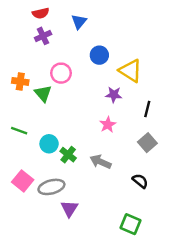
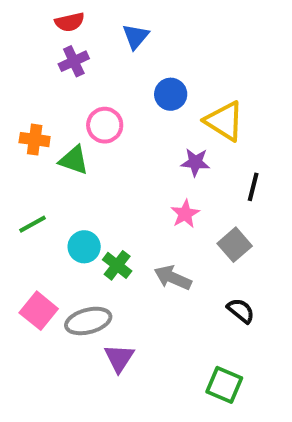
green triangle: (43, 93) -> (74, 160), turned -30
green line: (19, 131) -> (33, 224), turned -49
gray square: (147, 143) -> (235, 245), moved

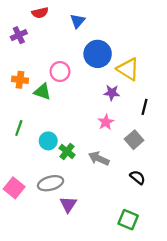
purple cross: (74, 61) -> (19, 35), moved
blue circle: (171, 94) -> (98, 54), size x1.5
green line: (33, 224) -> (19, 128), turned -42
pink square: (39, 311) -> (14, 188), moved

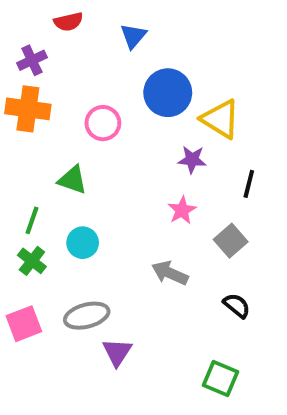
orange cross: (20, 80) -> (28, 109), moved, size x1.5
green triangle: (42, 92) -> (73, 180), moved
green cross: (67, 151) -> (32, 261), moved
pink square: (14, 188) -> (24, 324), turned 30

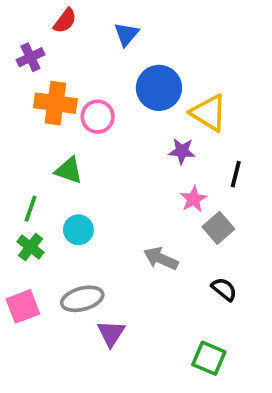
red semicircle: (68, 22) -> (65, 21), turned -40
orange cross: (28, 109) -> (55, 103), moved
pink star: (182, 210) -> (193, 199), moved

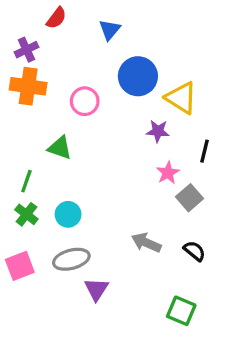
orange cross: (55, 103) -> (28, 86), moved
cyan circle: (78, 230) -> (68, 214), moved
gray arrow: (161, 259) -> (146, 243), moved

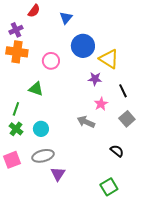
black line: (204, 151) -> (123, 91), turned -40
gray square: (189, 198) -> (127, 119), moved
gray arrow: (146, 243) -> (86, 122), moved
green square: (181, 311) -> (109, 187), turned 36

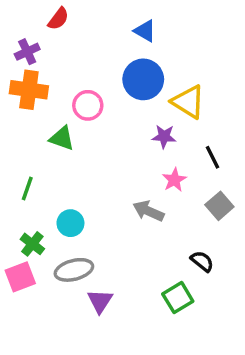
blue triangle: (66, 18) -> (145, 31), moved, turned -40
green triangle: (36, 89) -> (62, 138), moved
green cross: (16, 129) -> (32, 244), moved
green square: (109, 187) -> (178, 298), moved

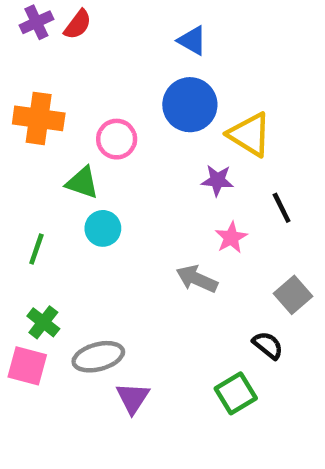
purple cross: (27, 52) -> (36, 22), moved
gray square: (219, 206) -> (293, 295), moved
cyan circle: (70, 223) -> (103, 228), moved
pink square: (20, 277) -> (27, 366), turned 36

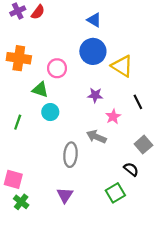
purple star: (217, 180) -> (95, 95), moved
green cross: (43, 322) -> (21, 202), moved
gray ellipse: (98, 357) -> (70, 155), moved, turned -70

